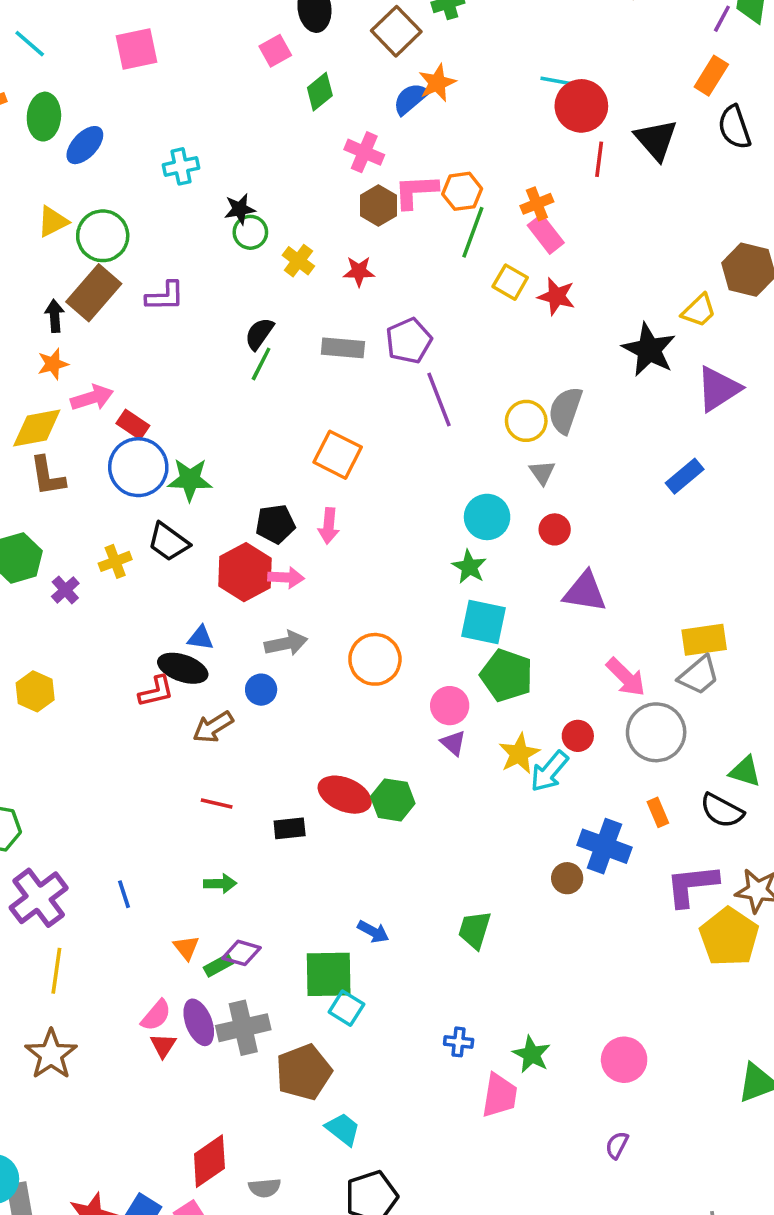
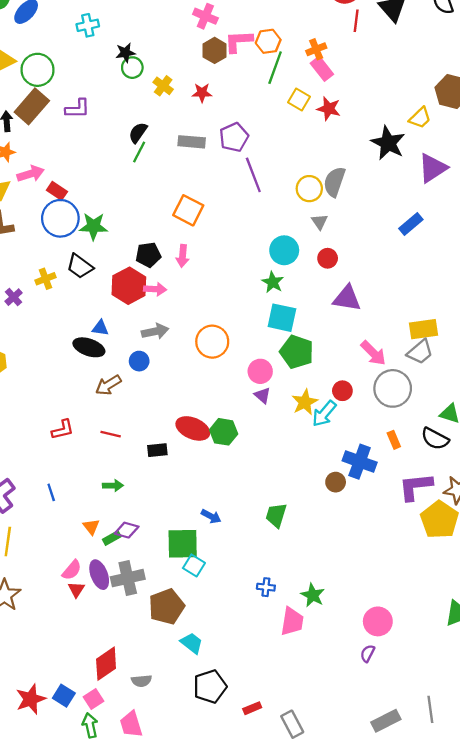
red L-shape: (156, 691) -> (63, 430), moved
pink circle: (624, 1060) -> (378, 621), moved

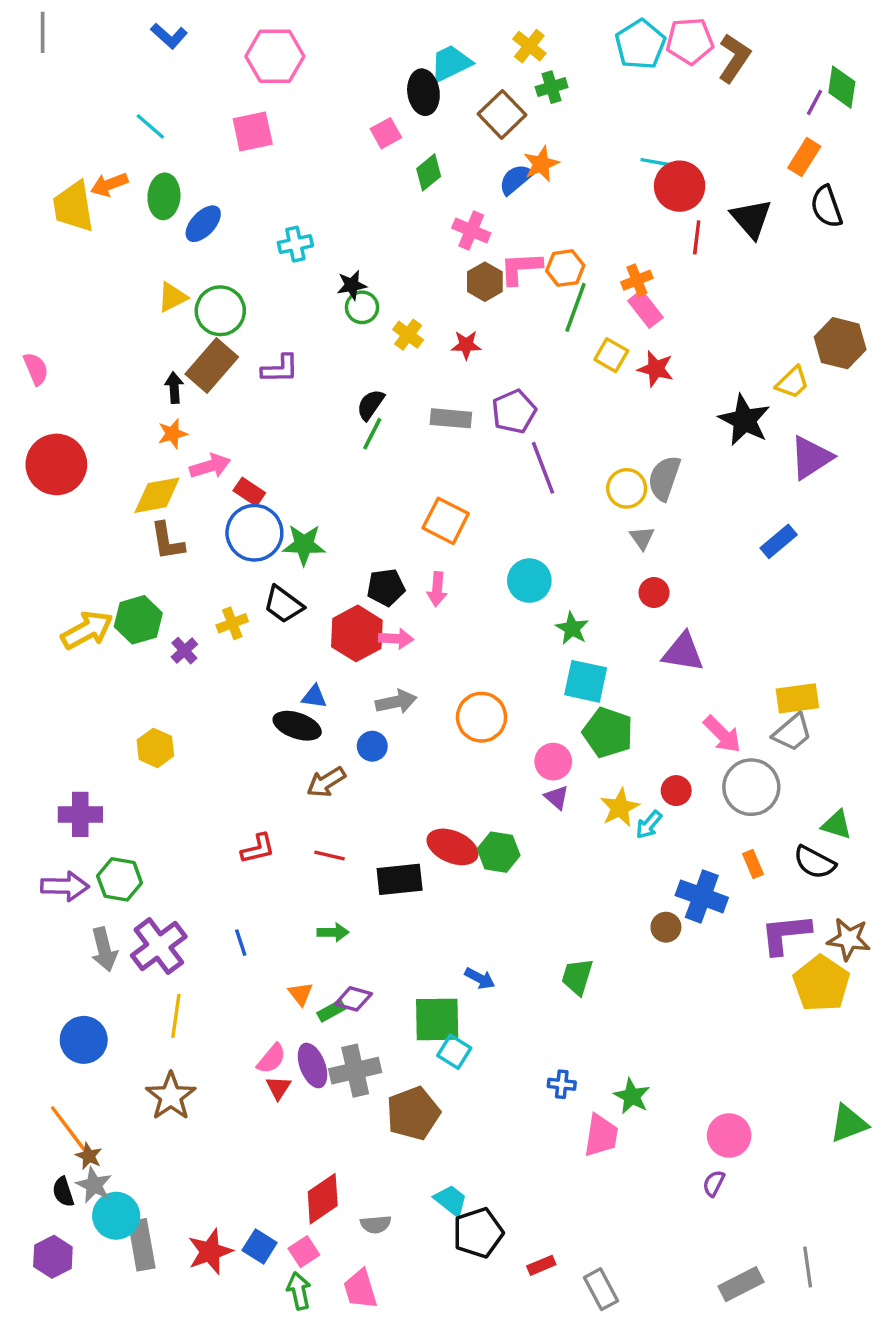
cyan circle: (284, 250) -> (529, 581), moved
cyan arrow: (324, 414) -> (649, 825), size x0.7
black rectangle: (157, 450) -> (400, 879), size x1.5
cyan trapezoid: (192, 643) -> (451, 1200), moved

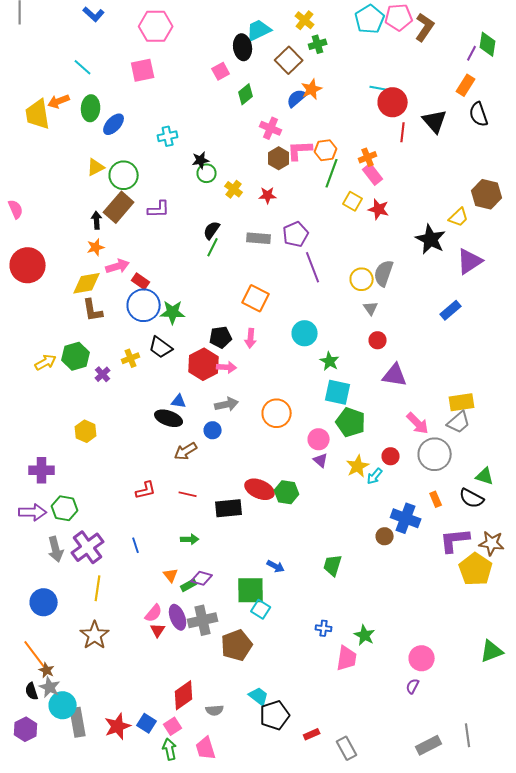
yellow arrow: (87, 630) -> (46, 362), size x0.7

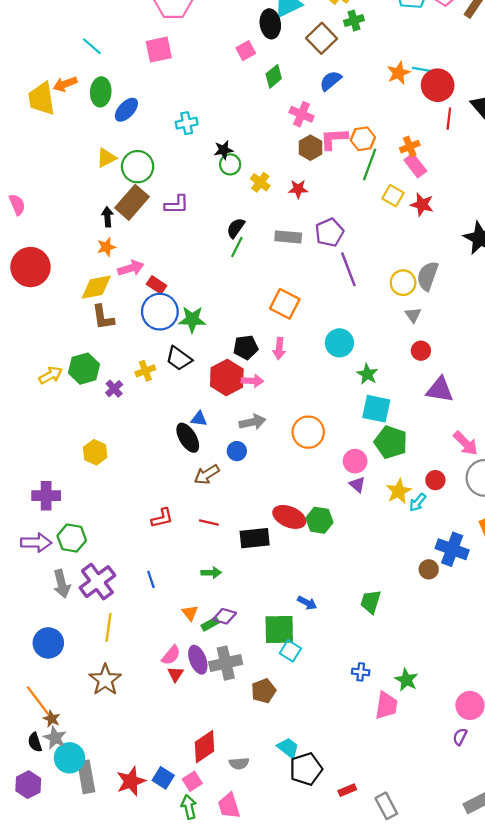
orange star: (312, 89) -> (399, 73), moved
black ellipse: (169, 418) -> (188, 438), turned 40
brown pentagon: (237, 645) -> (264, 691), size x0.7

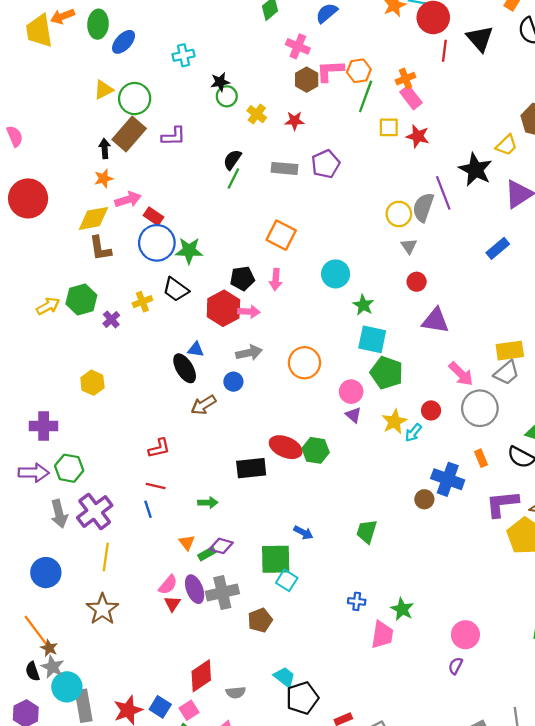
yellow square: (393, 196) -> (389, 127), turned -30
purple line: (348, 269) -> (443, 193), moved
red line: (209, 522) -> (156, 486), moved

